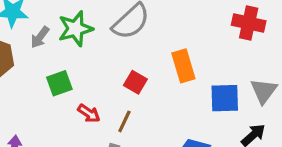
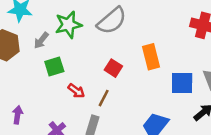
gray arrow: (40, 37) -> (41, 40), moved

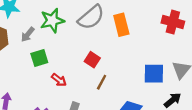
orange rectangle: (151, 57) -> (121, 25), moved
brown line: (104, 98) -> (102, 82), moved

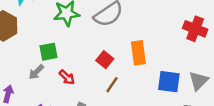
orange rectangle: (121, 25) -> (138, 53), moved
gray arrow: (28, 34) -> (36, 72), moved

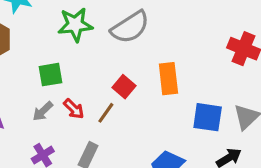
gray arrow: (36, 72) -> (43, 111), moved
brown line: (112, 85) -> (106, 113), moved

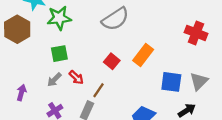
green star: (75, 25) -> (59, 18), moved
orange rectangle: (168, 79) -> (143, 55), turned 45
brown line: (106, 113) -> (98, 90), moved

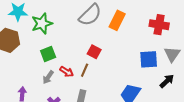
red cross: (196, 33) -> (159, 25), moved
orange rectangle: (143, 55) -> (117, 20), moved
brown line: (98, 90) -> (85, 70), moved

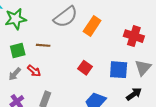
red square: (94, 52) -> (85, 68), moved
brown line: (85, 70) -> (43, 45), moved, turned 64

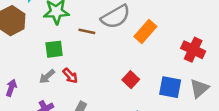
brown line: (43, 45) -> (87, 31), moved

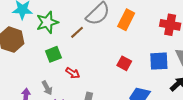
brown line: (87, 31) -> (77, 32), turned -40
gray arrow: (47, 76) -> (47, 88), moved, turned -64

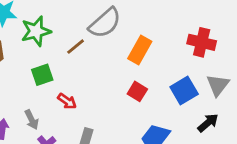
orange rectangle: (126, 20) -> (140, 50), moved
blue square: (159, 61) -> (184, 91), turned -30

